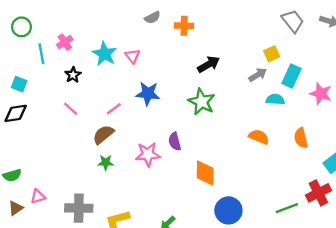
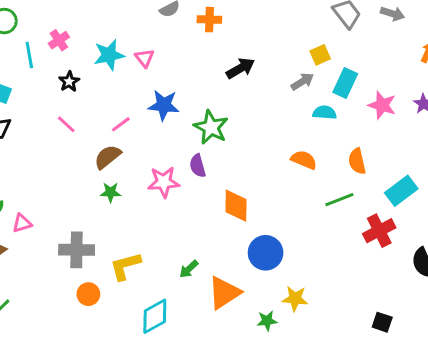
cyan star: (105, 54) -> (109, 55), turned 30
green star: (202, 102) -> (211, 127), moved
pink triangle: (38, 196) -> (22, 223), moved
green line: (287, 208) -> (339, 200), moved

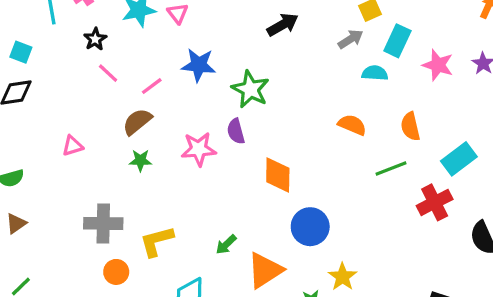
pink line: (66, 124) -> (108, 73), moved
pink triangle: (22, 223) -> (73, 146), moved
yellow star: (295, 299) -> (343, 277), turned 30

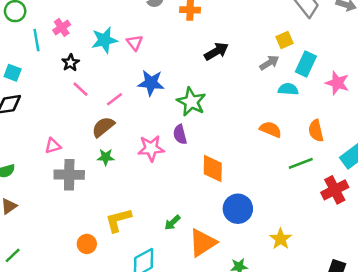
gray cross: (103, 223) -> (69, 175), moved
yellow star: (343, 277) -> (281, 239), moved

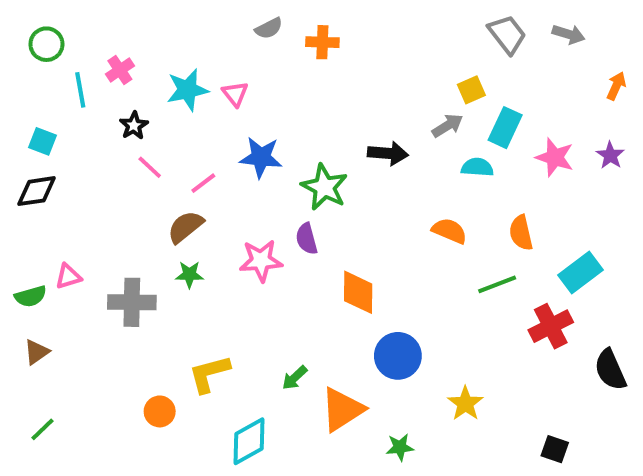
black arrow: (216, 51) -> (388, 153), moved, turned 35
pink triangle: (53, 146) -> (68, 276), moved

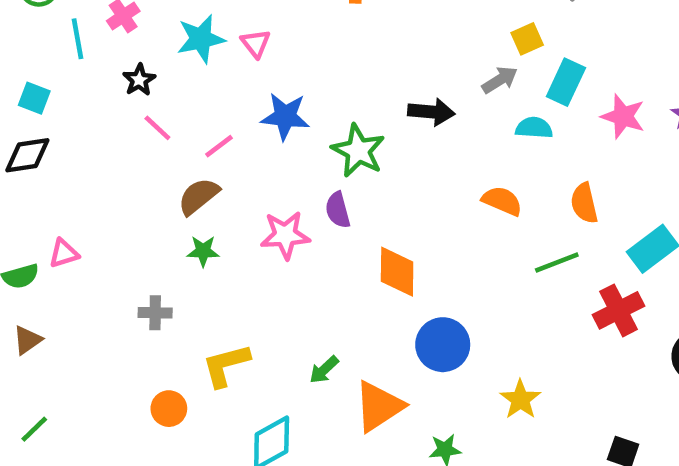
gray cross: (132, 302) -> (155, 313), moved, size x0.6

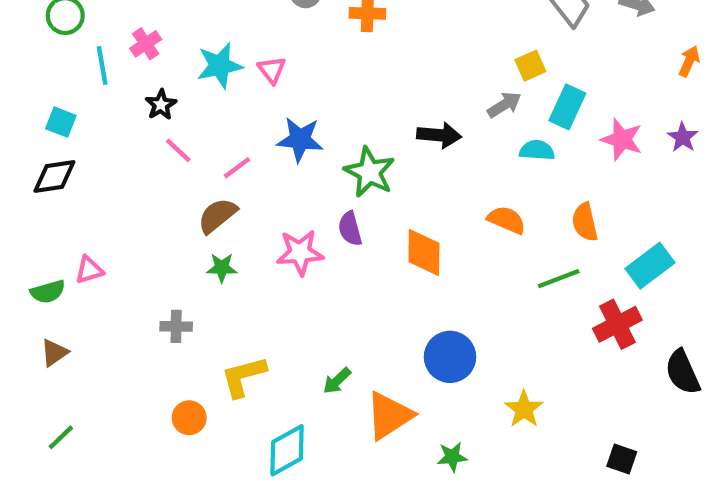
orange diamond: (397, 272) -> (424, 253), moved

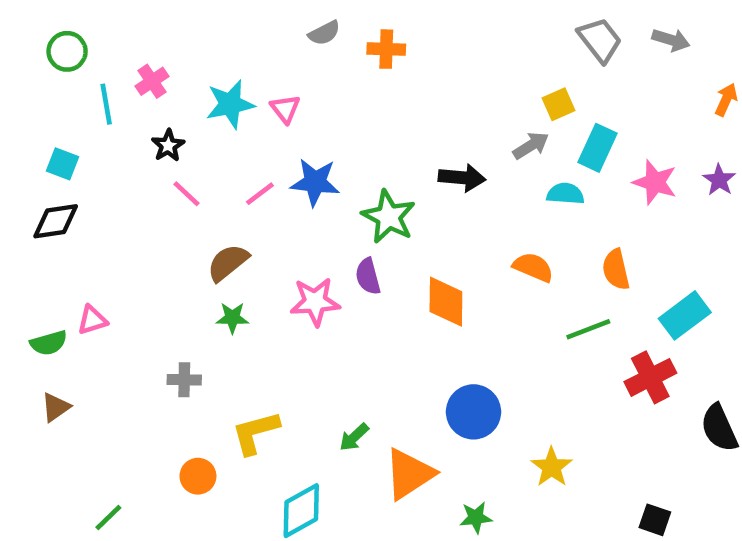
pink line: (237, 168) -> (260, 194), moved
green line: (61, 437) -> (108, 518), moved

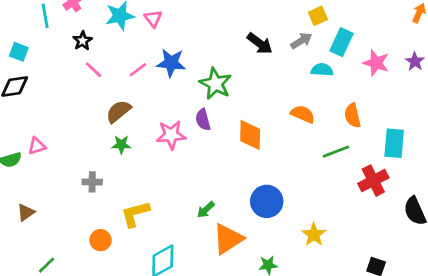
black arrow: (462, 178) -> (260, 43), moved, turned 32
cyan rectangle: (685, 315) -> (394, 143), turned -48
brown triangle: (56, 407) -> (26, 212), moved
green arrow: (354, 437) -> (206, 210), moved

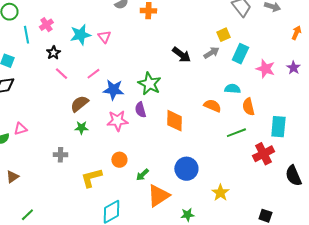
blue star: (171, 63) -> (113, 90), moved
cyan semicircle: (322, 70) -> (232, 89), moved
orange circle: (101, 240) -> (119, 160), moved

